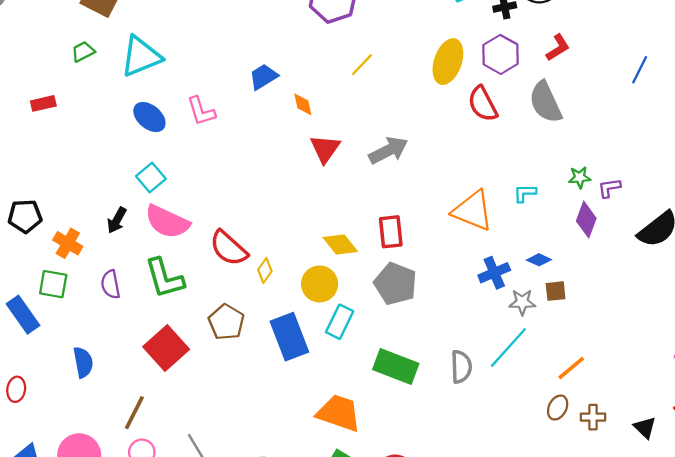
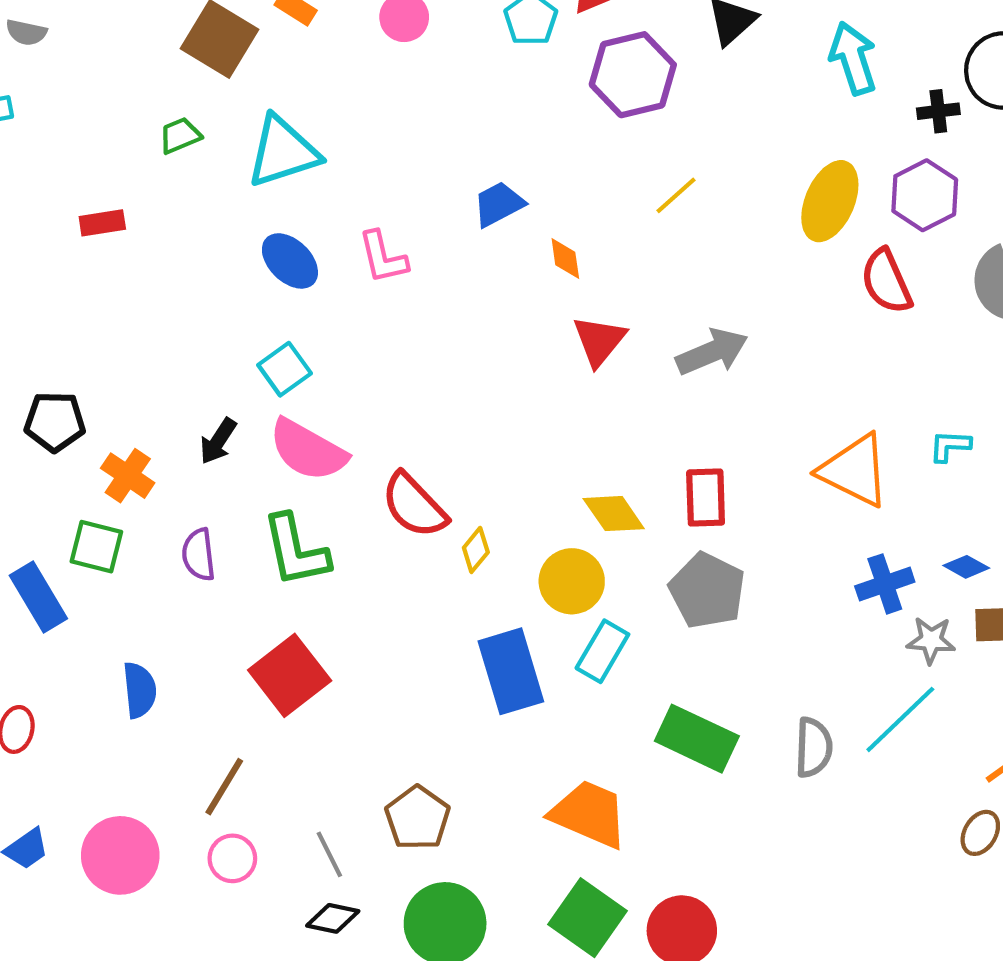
brown pentagon: (226, 322) -> (418, 818), moved

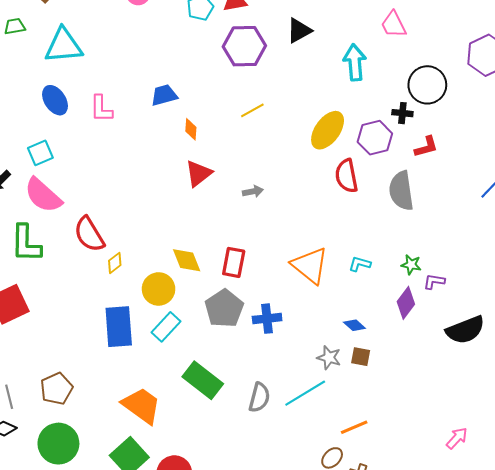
black cross: (938, 111) -> (402, 113), moved
gray arrow: (712, 352) -> (253, 191), size x0.6
blue cross: (885, 584) -> (267, 319), moved

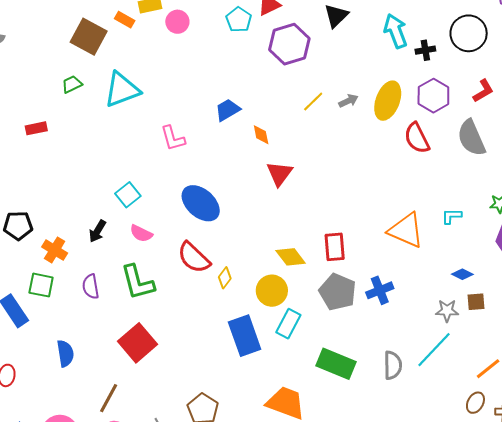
blue ellipse: (55, 100) -> (201, 203), moved, size x1.4
black cross: (402, 113) -> (425, 50), moved
gray arrow: (253, 191) -> (348, 101), moved
pink semicircle: (43, 195) -> (141, 233), size x0.6

